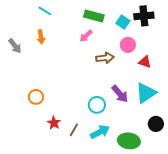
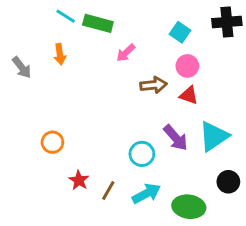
green rectangle: (94, 16) -> (98, 23), moved
black cross: (144, 16) -> (227, 22), moved
red triangle: (145, 62) -> (189, 95), moved

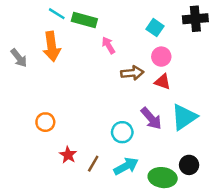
pink arrow: (126, 53) -> (108, 45), turned 102
orange arrow: (60, 54) -> (52, 46), size x1.6
black circle: (228, 182) -> (189, 165), moved

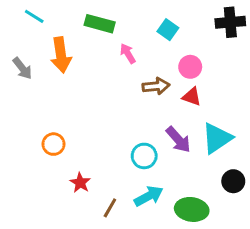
cyan line: (57, 14) -> (34, 16), moved
cyan square: (155, 28) -> (168, 30), moved
brown line: (93, 164) -> (110, 208), moved
black circle: (189, 165) -> (233, 181), moved

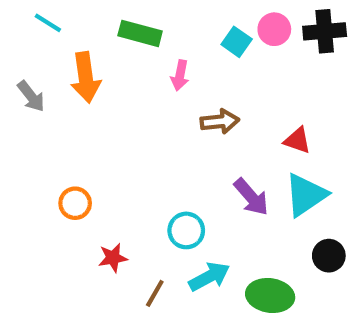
pink arrow: (128, 53) -> (180, 75), turned -138
pink circle: (190, 67) -> (274, 29), moved
red triangle: (192, 97) -> (297, 140), moved
cyan circle: (144, 156) -> (186, 230), moved
red star: (80, 183) -> (113, 258), turned 30

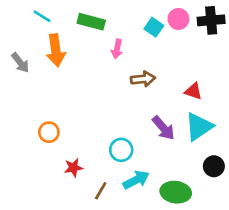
cyan line: (48, 23) -> (42, 16), moved

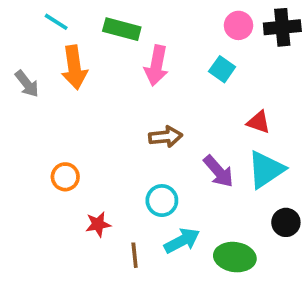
cyan square: (154, 27) -> (222, 69), moved
pink arrow: (117, 49) -> (156, 66), size x1.5
brown arrow: (143, 79) -> (166, 137), moved
brown line: (101, 191) -> (135, 255), turned -36

